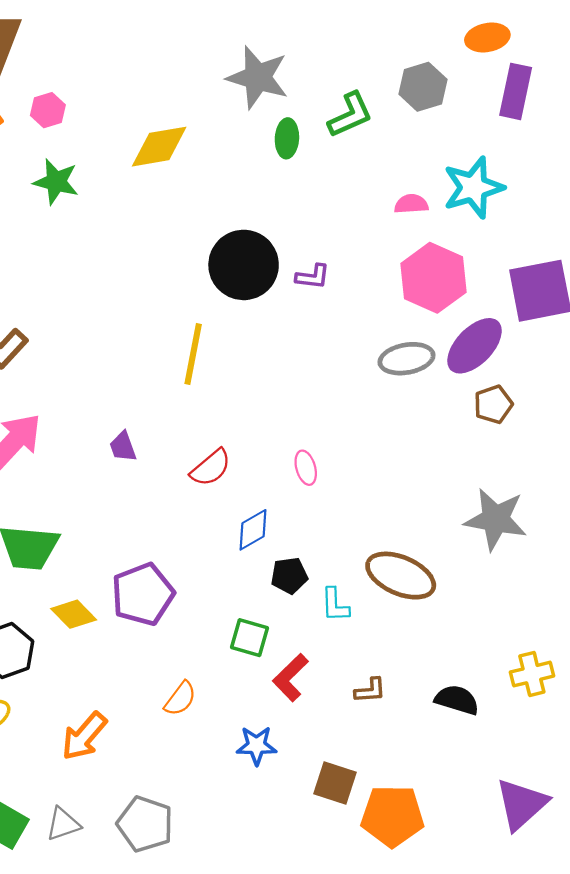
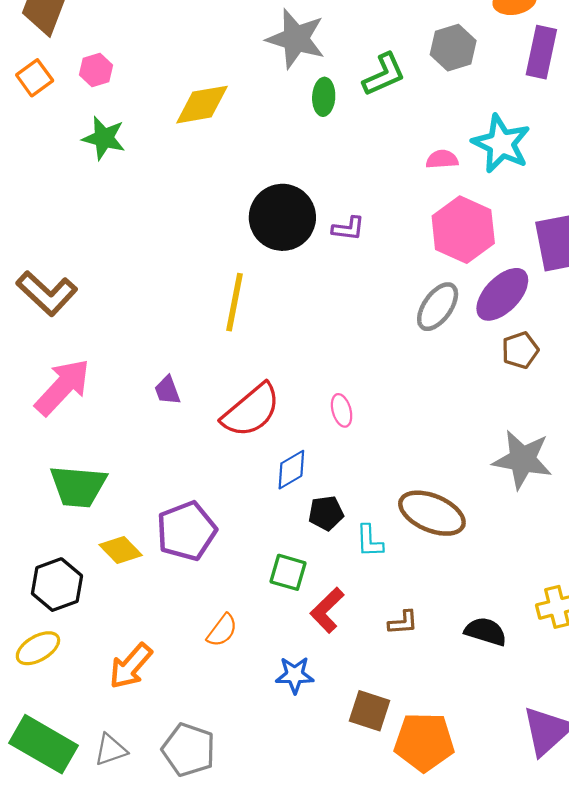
cyan star: (473, 188) -> (501, 144), turned -30
gray ellipse: (407, 359) -> (438, 307), turned -45
red semicircle: (211, 468) -> (251, 410), size x1.5

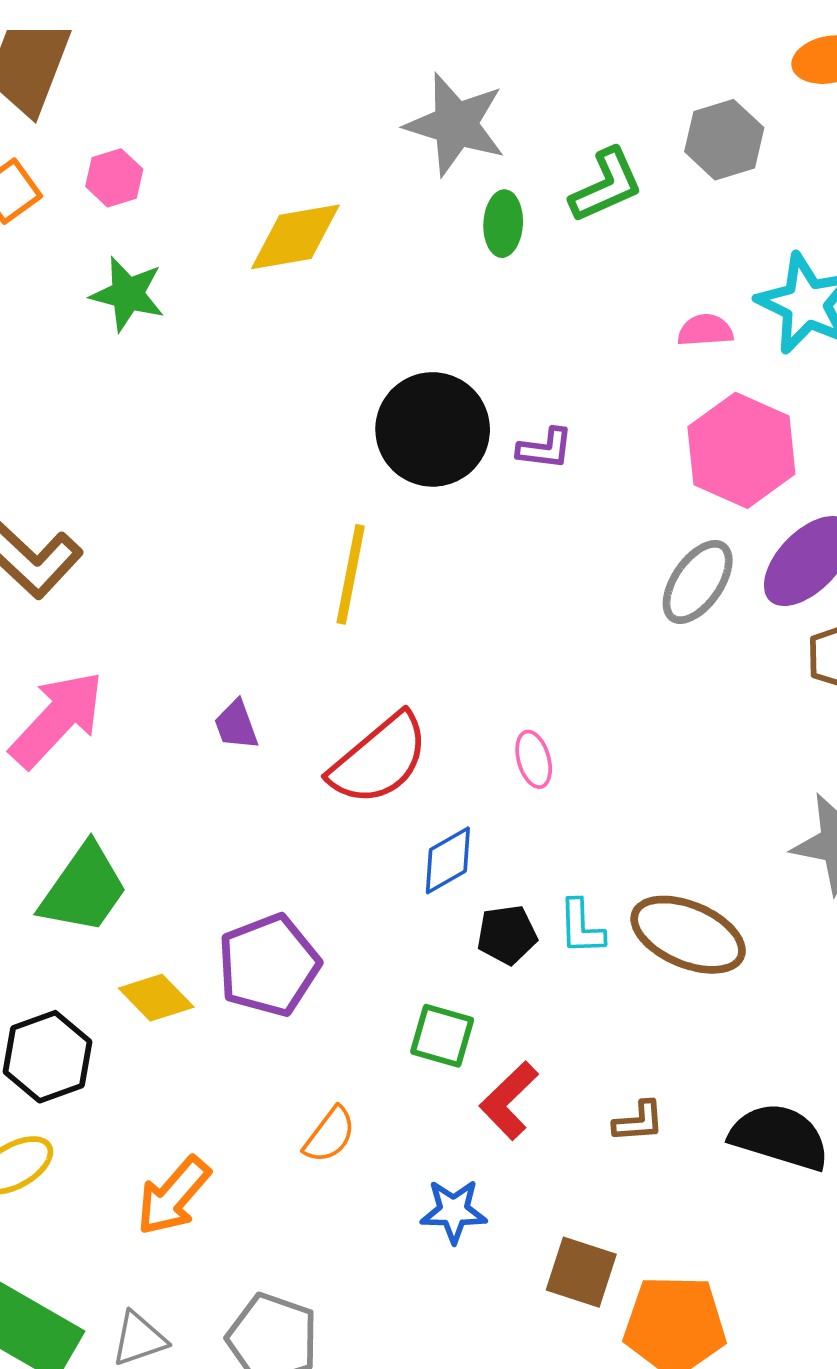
green trapezoid: (78, 486) -> (84, 889), turned -60
cyan L-shape: (369, 541) -> (581, 927), moved
black semicircle: (486, 631) -> (780, 1137), size x1.4

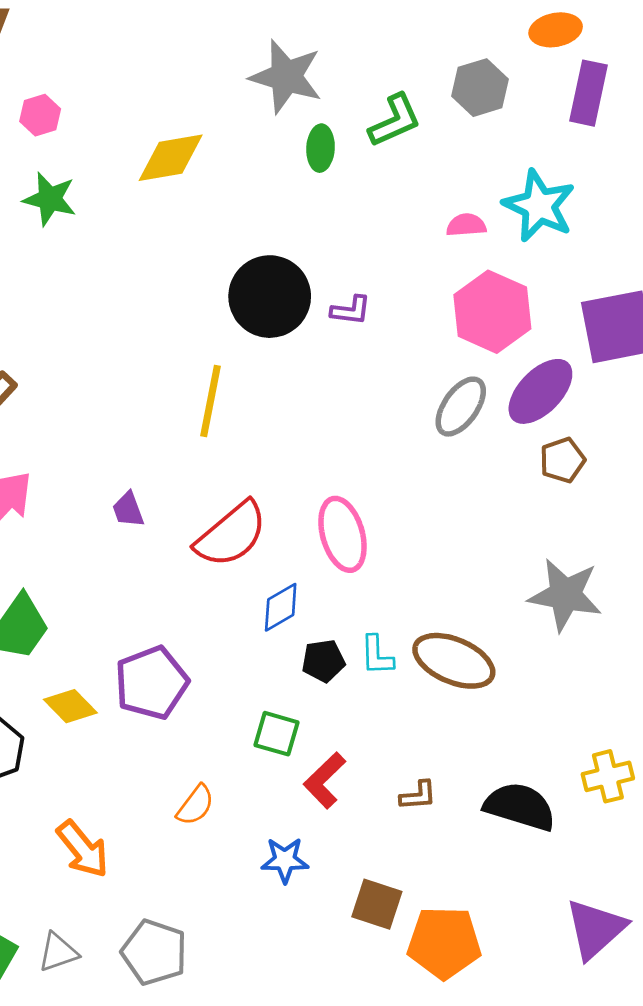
pink ellipse: (534, 759) -> (343, 534), size x1.8
orange arrow: (173, 1196) -> (83, 849), turned -80

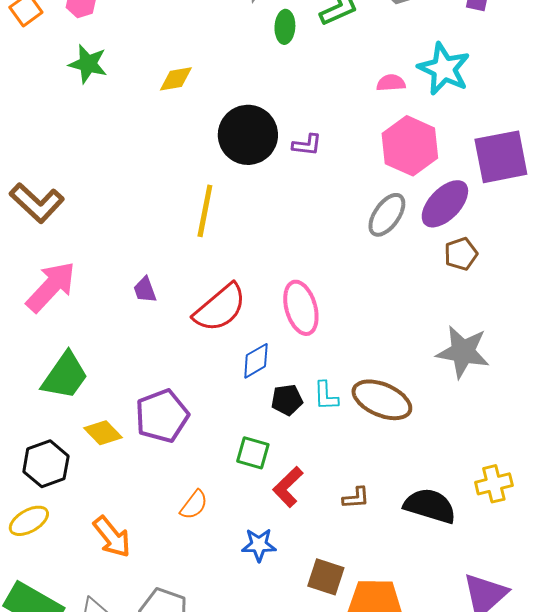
yellow diamond: (171, 158) -> (176, 79), moved, size x0.7

